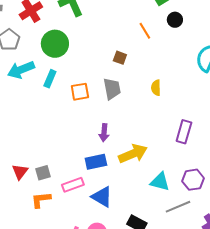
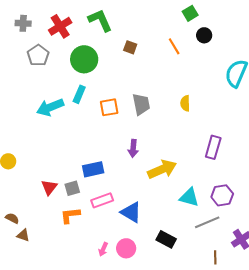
brown square: (120, 58) -> (130, 47), moved
cyan arrow: (21, 70) -> (50, 107), moved
blue rectangle: (96, 162) -> (93, 169), moved

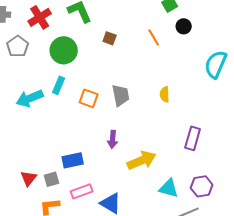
orange square: (109, 107) -> (89, 98), turned 30

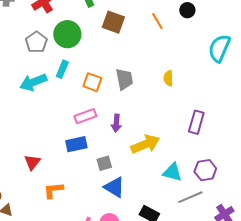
brown square: (110, 38) -> (113, 22), size x1.6
gray pentagon: (18, 46) -> (36, 42), moved
gray square: (52, 179) -> (104, 163), moved
pink rectangle: (82, 191) -> (85, 116), moved

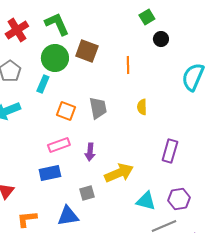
orange line: (157, 21) -> (128, 65), moved, turned 30
green circle: (67, 34) -> (55, 58), moved
cyan rectangle: (62, 69) -> (43, 84), moved
gray square: (104, 163) -> (87, 193), moved
blue triangle: (114, 187) -> (68, 216), moved, turned -40

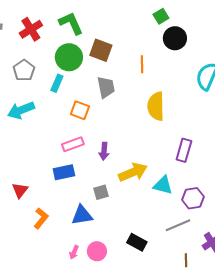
black circle: (161, 39) -> (175, 38), size x1.5
yellow semicircle: (142, 107) -> (156, 106), size x1.8
gray trapezoid: (98, 108) -> (106, 87), moved
cyan triangle: (146, 201) -> (163, 185), moved
orange L-shape: (27, 219) -> (41, 218), turned 135

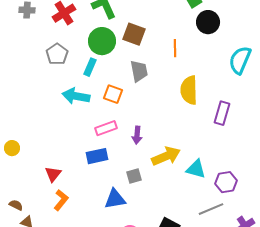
cyan arrow: (21, 110) -> (76, 96), moved, turned 32
purple rectangle: (184, 150) -> (222, 113), moved
orange L-shape: (41, 218) -> (61, 200), moved

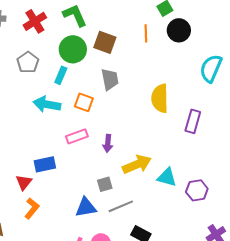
orange line: (175, 48) -> (146, 33), moved
blue rectangle: (97, 156) -> (45, 164), moved
gray line: (211, 209) -> (121, 206), moved

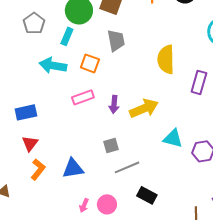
blue rectangle: (45, 164) -> (26, 112), moved
yellow arrow: (137, 164) -> (144, 108), moved
blue triangle: (86, 207) -> (73, 168), moved

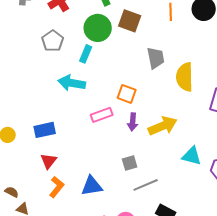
gray trapezoid: (116, 40) -> (156, 58), moved
orange square: (90, 63) -> (127, 94), moved

